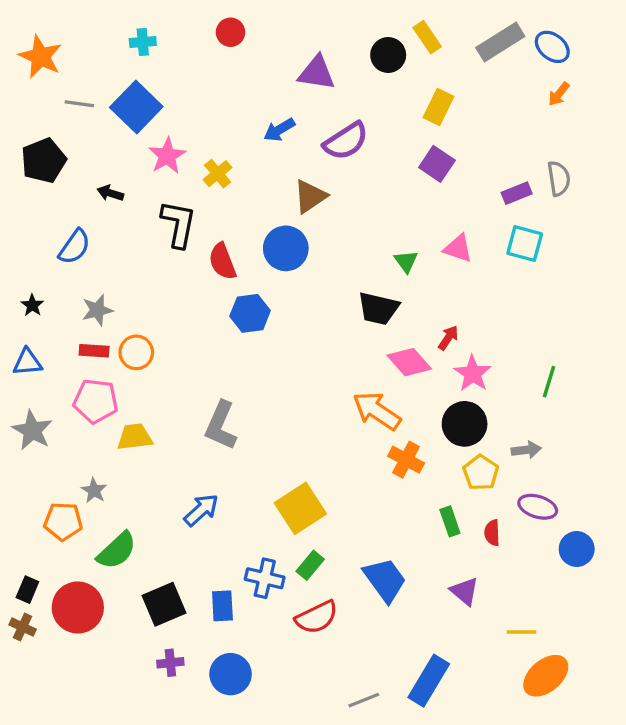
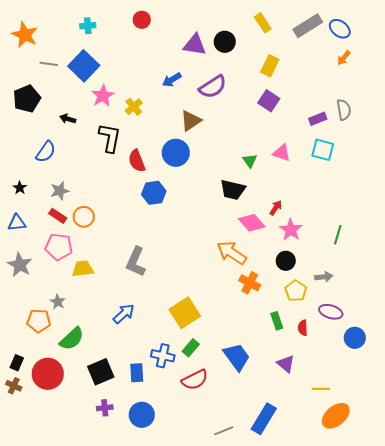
black circle: (388, 55) -> (225, 42), moved
red rectangle: (94, 351) -> (58, 216), turned 30
black circle: (465, 424) -> (286, 261), size x0.7

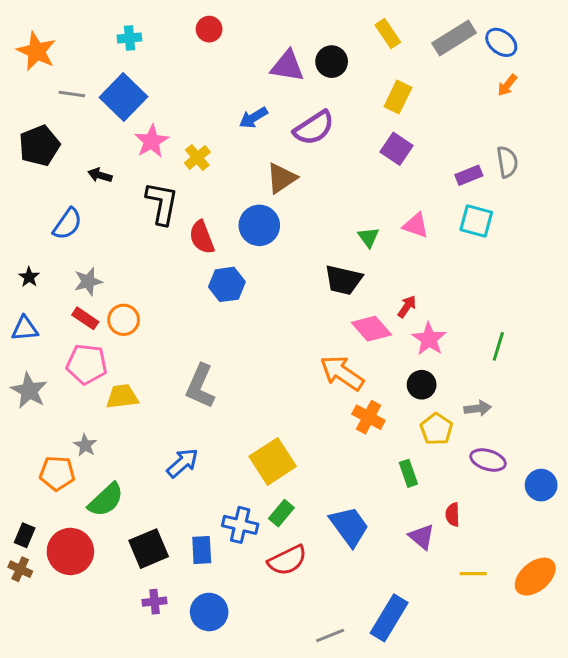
red semicircle: (303, 328) -> (453, 515), moved
blue circle: (355, 338) -> (541, 485), moved
orange ellipse: (336, 416) -> (535, 577), moved

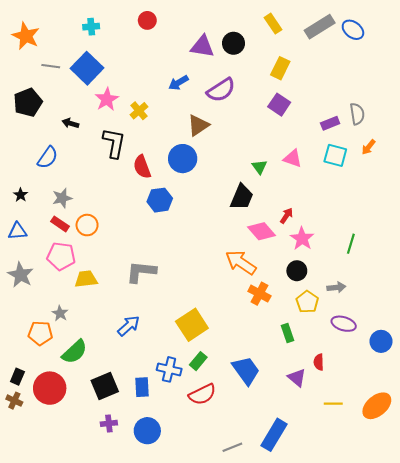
orange arrow: (507, 85) -> (369, 147), moved
black trapezoid: (343, 280) -> (242, 197), turned -80
gray L-shape: (200, 386) -> (141, 272), turned 72

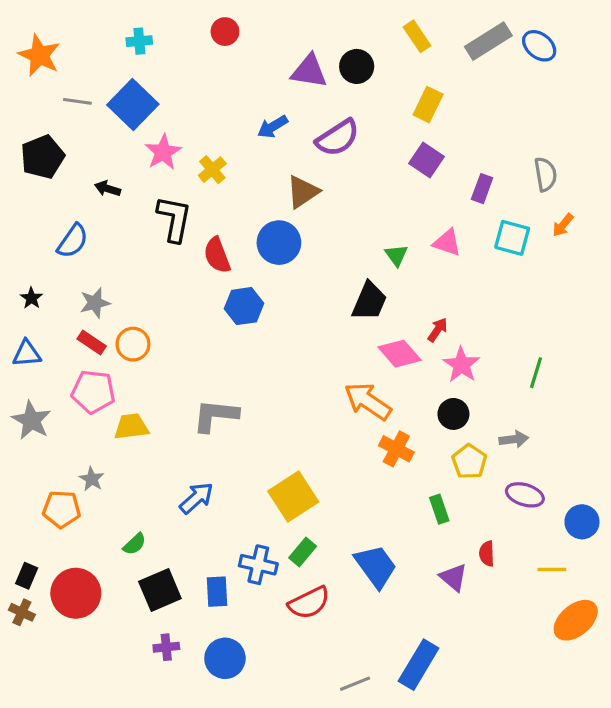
purple rectangle: (330, 123) -> (482, 189), moved, turned -48
green semicircle: (75, 352) -> (135, 544), moved, size x0.6
yellow line: (333, 404) -> (552, 569), moved

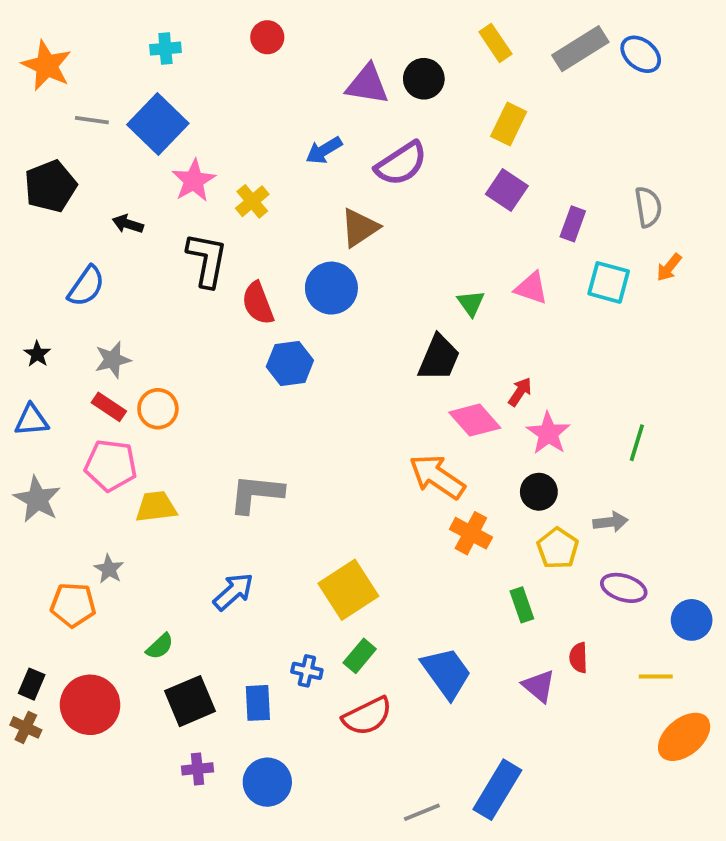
blue cross: (258, 565) -> (307, 671), size x0.7

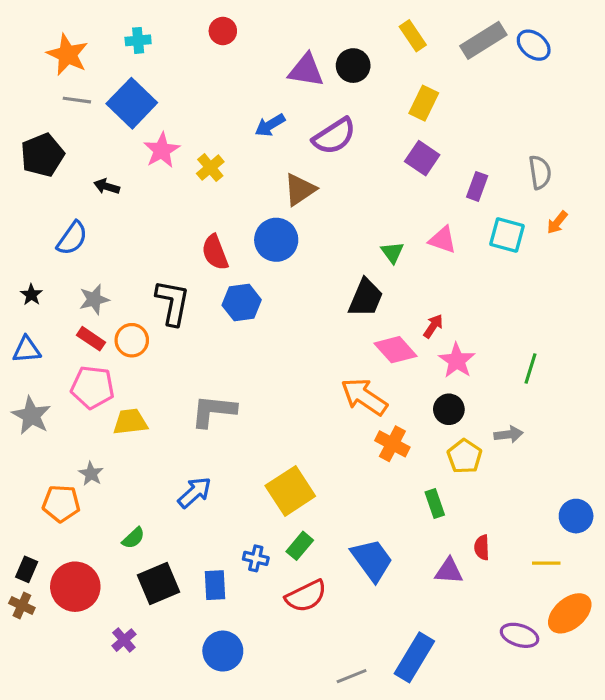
orange star: (47, 66) -> (67, 55), moved
black L-shape: (207, 260) -> (173, 303), moved
purple ellipse: (624, 588) -> (520, 635), moved
purple triangle: (539, 686) -> (449, 571), turned -36
purple cross: (198, 769) -> (124, 640), moved, turned -35

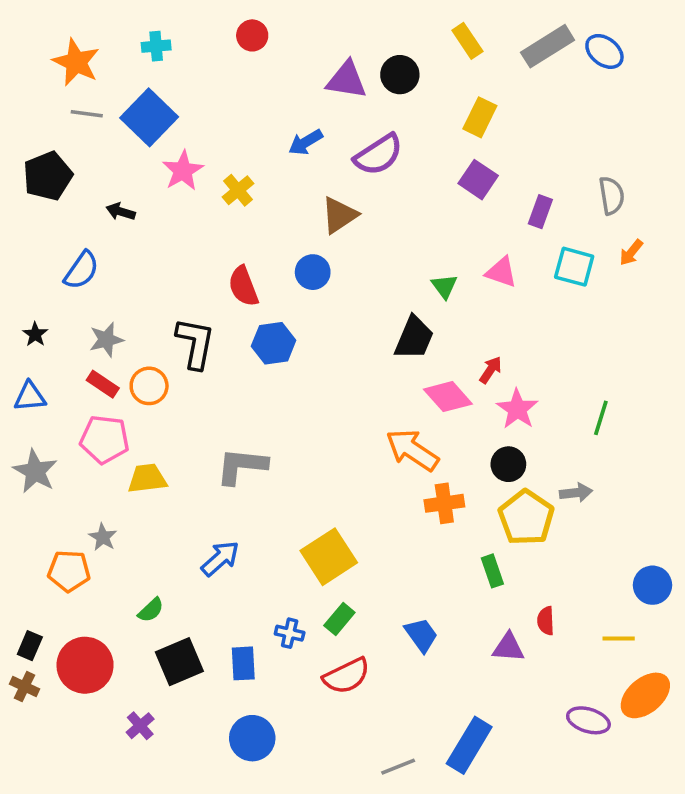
blue circle: (276, 240) -> (313, 272), size x0.7
orange cross: (392, 444) -> (444, 503), turned -36
yellow pentagon: (465, 456) -> (526, 518), size x1.4
blue trapezoid: (372, 560) -> (421, 635), size x0.7

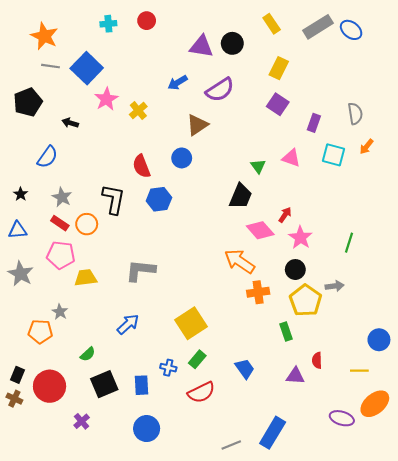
cyan cross: (156, 46) -> (108, 24), moved
gray star: (106, 340) -> (62, 197), turned -30

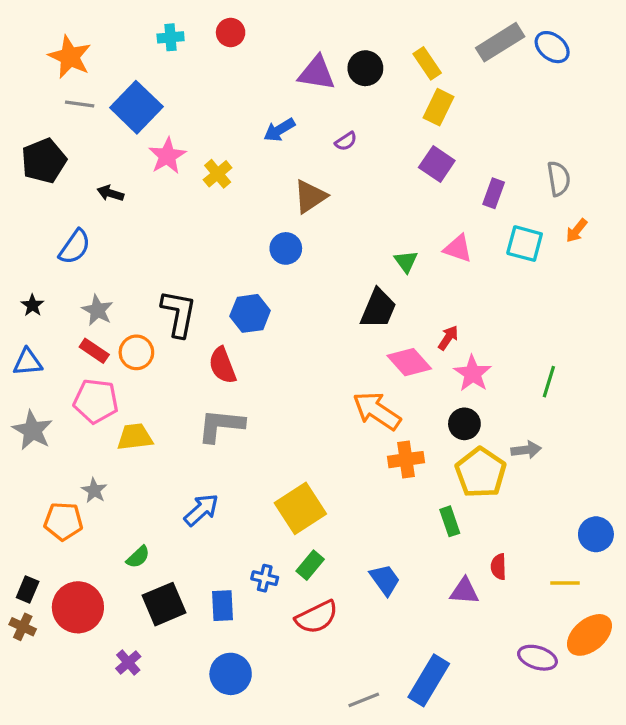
yellow rectangle: (272, 24) -> (427, 63), moved
purple semicircle: (220, 90) -> (346, 141), size x0.5
red semicircle: (141, 166) -> (222, 365), moved

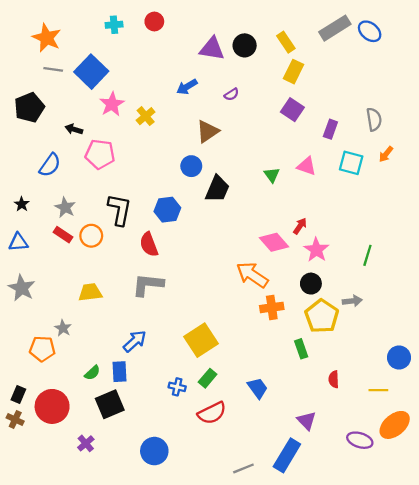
black trapezoid: (378, 309) -> (217, 189), moved
pink pentagon: (96, 401) -> (100, 154), moved
purple triangle: (464, 591) -> (307, 421), moved, turned 42
blue rectangle: (222, 606) -> (120, 372), moved

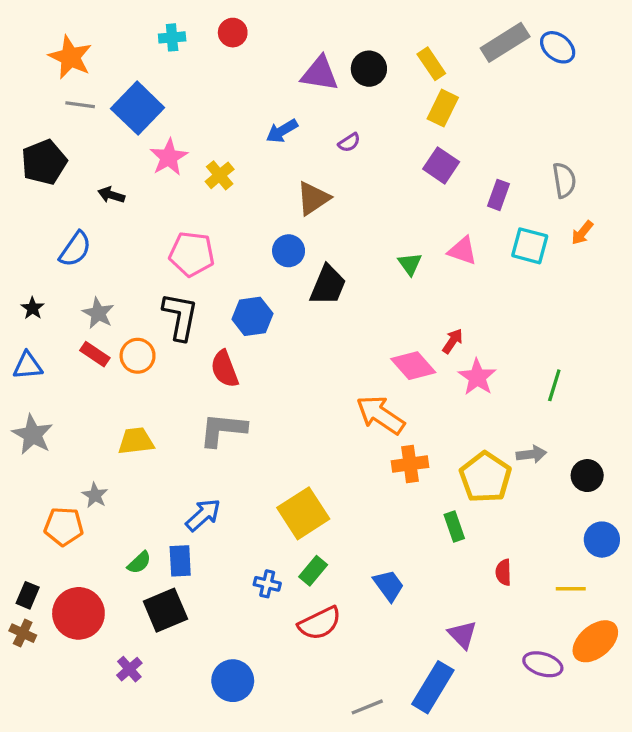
pink pentagon: (100, 154) -> (192, 254), moved
black circle: (311, 284) -> (587, 476), moved

